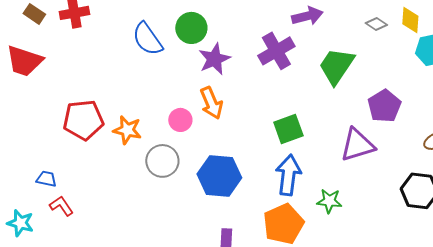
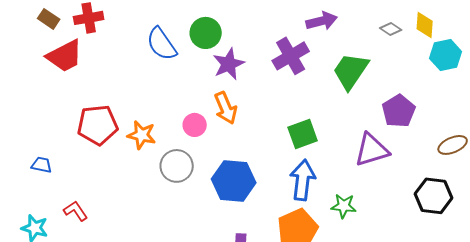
red trapezoid: (24, 61) -> (65, 56), moved, turned -45
blue trapezoid: (46, 179) -> (42, 165), moved

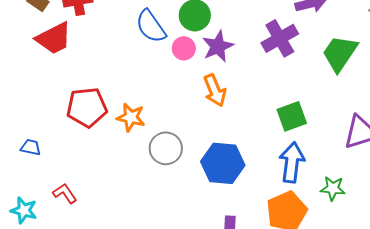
pink circle: (195, 125) -> (184, 48), moved

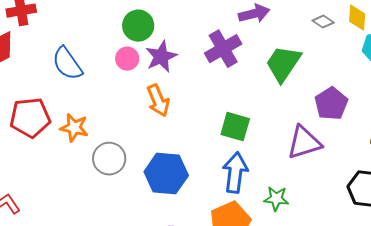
blue semicircle: (151, 26) -> (67, 64), moved
green square: (292, 116) -> (235, 127), turned 36

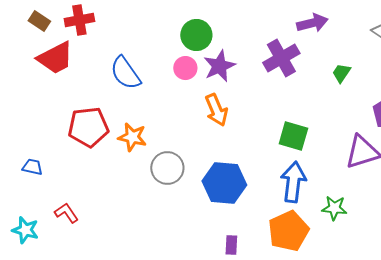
green trapezoid: (283, 64) -> (341, 73), size x0.5

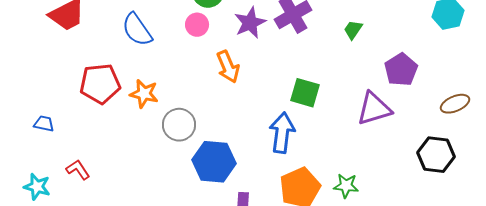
purple star: (219, 66) -> (250, 23), moved
blue arrow: (293, 182) -> (282, 133), moved
blue hexagon: (224, 183) -> (214, 162), moved
green star: (334, 208) -> (346, 186), moved

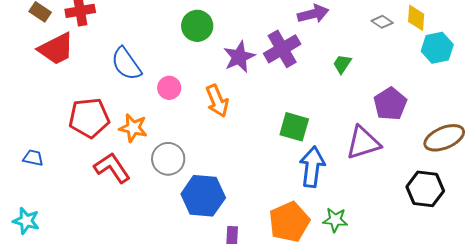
pink circle: (197, 25) -> (169, 88), moved
brown ellipse: (455, 104) -> (444, 138), size x1.4
blue arrow: (282, 133) -> (312, 167), moved
red L-shape: (78, 170) -> (112, 168), moved, size x1.5

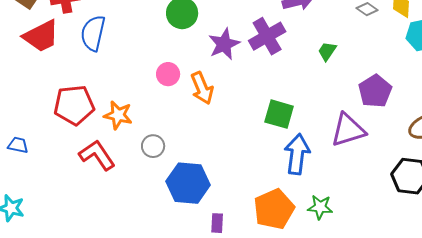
blue semicircle: (126, 64) -> (93, 33), moved, turned 48
pink circle: (169, 88) -> (168, 74), moved
gray circle: (168, 159) -> (153, 146), size x0.7

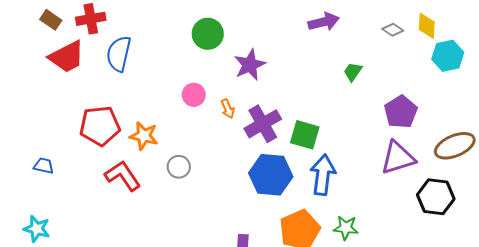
purple cross: (267, 36) -> (263, 124), moved
orange arrow: (202, 88) -> (228, 109), size x0.6
purple triangle: (348, 130) -> (398, 158), moved
blue hexagon: (188, 183) -> (271, 175), moved

